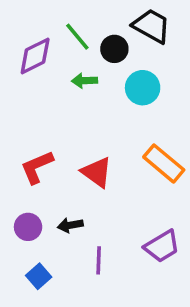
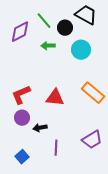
red triangle: (97, 172) -> (55, 98), turned -30
purple circle: (28, 227) -> (22, 118), moved

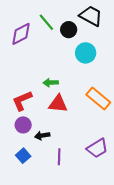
green arrow: (48, 46) -> (51, 83), moved
blue square: (22, 157) -> (23, 156), moved

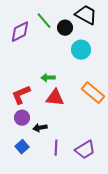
purple trapezoid: (97, 148) -> (85, 150), moved

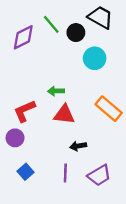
purple circle: (22, 118) -> (15, 138), moved
black arrow: (40, 128) -> (78, 146), moved

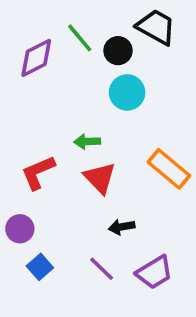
cyan circle: (95, 58) -> (127, 92), moved
red triangle: (64, 114) -> (100, 178), turned 40
purple circle: (15, 138) -> (20, 229), moved
purple line: (65, 173) -> (102, 269), turned -48

